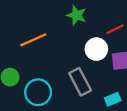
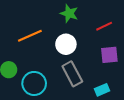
white circle: (96, 49) -> (66, 44), moved

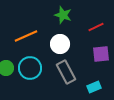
cyan circle: (34, 83) -> (30, 68), moved

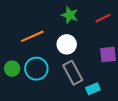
red line: (96, 27) -> (103, 18), moved
cyan rectangle: (94, 87) -> (93, 89), moved

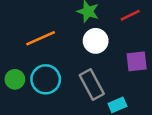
white circle: (67, 44) -> (96, 41), moved

